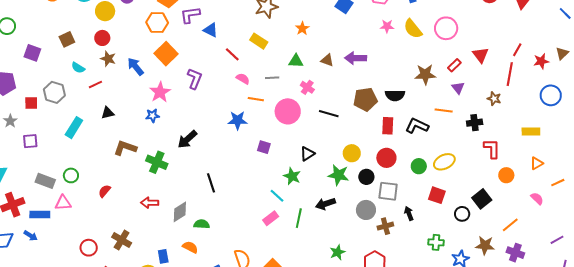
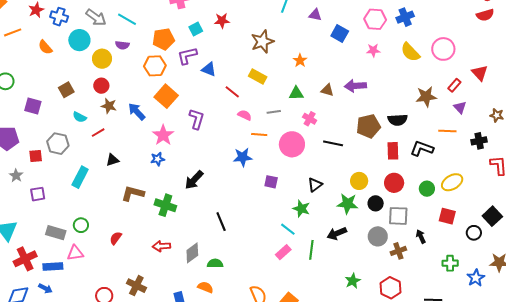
pink star: (387, 26) -> (373, 50), moved

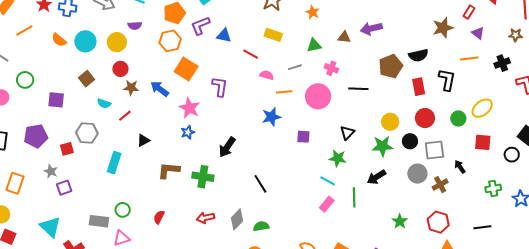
cyan circle: (79, 40) -> (85, 41), moved
black L-shape: (422, 148) -> (447, 80), turned 90
purple square: (38, 194) -> (64, 188), moved

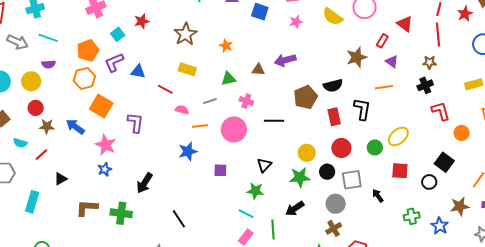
black cross: (502, 63) -> (425, 85), moved
brown cross: (440, 185) -> (334, 228), moved

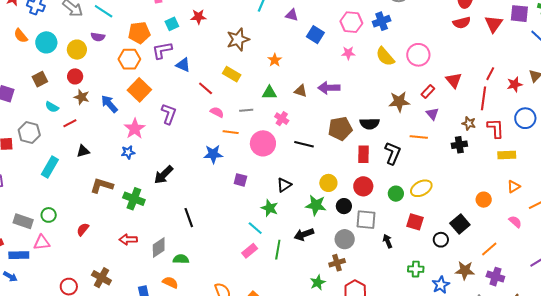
red L-shape: (441, 111) -> (496, 128), moved

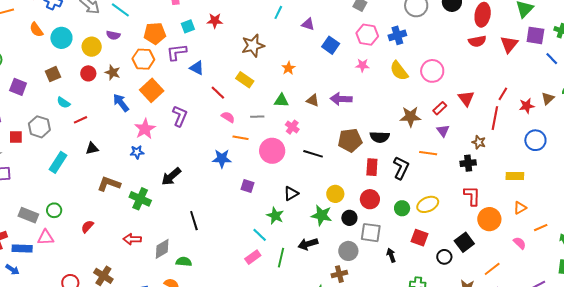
brown star: (82, 97) -> (113, 72), moved
red L-shape: (496, 128) -> (472, 196), moved
orange circle: (484, 200) -> (489, 219), size x1.5

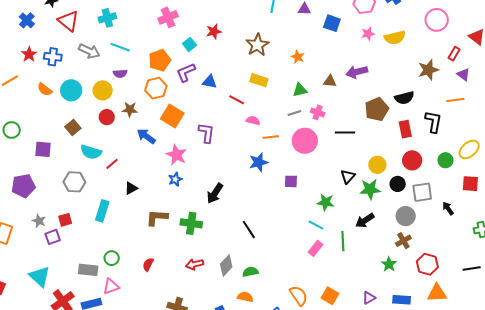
yellow semicircle: (399, 71) -> (395, 38), moved, turned -50
cyan semicircle: (63, 103) -> (91, 152), size x1.5
gray line: (257, 117) -> (294, 113), moved
red square: (16, 137) -> (65, 220), moved
black triangle: (291, 193) -> (348, 177), moved

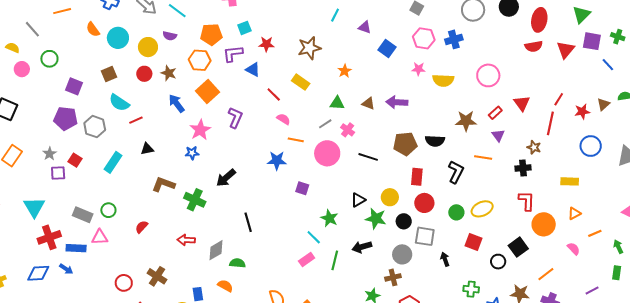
red star: (214, 32) -> (266, 44), moved
gray line: (294, 113) -> (325, 124), turned -32
red rectangle: (405, 129) -> (417, 177), moved
purple pentagon: (23, 186) -> (66, 118), moved
red square: (65, 220) -> (75, 160), turned 32

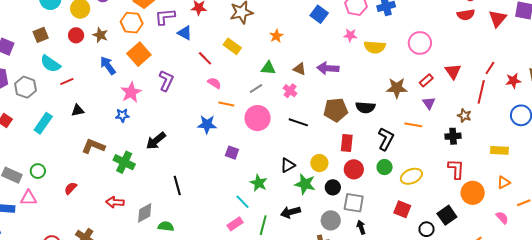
pink cross: (348, 130) -> (290, 91), moved
green circle: (456, 212) -> (385, 167), moved
black arrow: (445, 259) -> (361, 227), moved

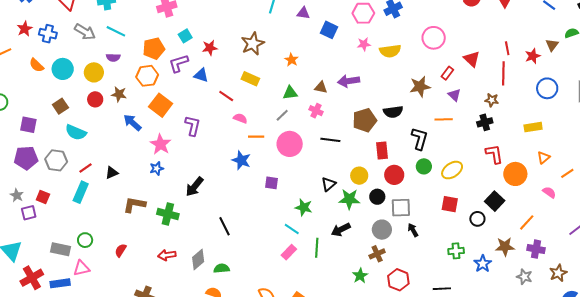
red line: (490, 68) -> (507, 48), turned -32
red line: (67, 81) -> (86, 168), moved
blue star: (207, 124) -> (241, 160), turned 30

